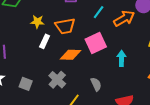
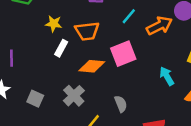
cyan arrow: (121, 58) -> (167, 76), moved, turned -35

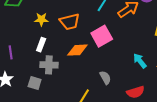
white rectangle: (61, 48) -> (41, 45), moved
cyan arrow: (167, 76) -> (140, 61), moved
gray cross: (74, 96) -> (49, 65), moved, turned -36

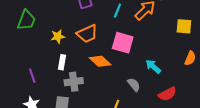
pink square: (102, 36) -> (123, 43), turned -35
orange diamond: (77, 50) -> (100, 61), turned 55
cyan arrow: (140, 61) -> (153, 66), moved

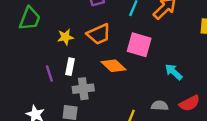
purple line: (32, 76) -> (49, 73), moved
gray semicircle: (134, 85) -> (160, 106), moved, turned -48

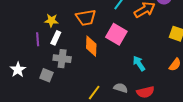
yellow star: (65, 37) -> (51, 20), moved
orange diamond: (113, 66) -> (91, 46), turned 35

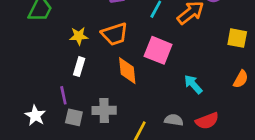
yellow star: (51, 20) -> (79, 36), moved
purple line: (38, 39) -> (63, 95), moved
gray cross: (62, 59) -> (104, 110), moved

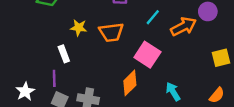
yellow square: (237, 38) -> (221, 58), turned -36
white rectangle: (79, 67) -> (64, 54), moved, turned -49
orange diamond: (127, 71) -> (130, 83), moved, turned 40

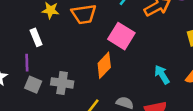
cyan arrow: (173, 92) -> (162, 75), moved

